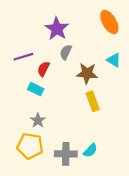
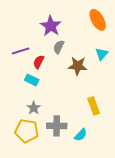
cyan triangle: (114, 60) -> (102, 54), turned 40
yellow rectangle: (93, 101) -> (94, 106), moved
gray cross: (66, 154) -> (57, 126), moved

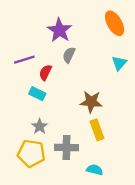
brown star: (78, 66) -> (91, 102), moved
yellow rectangle: (94, 106) -> (97, 130), moved
cyan semicircle: (81, 135) -> (95, 170), moved, turned -120

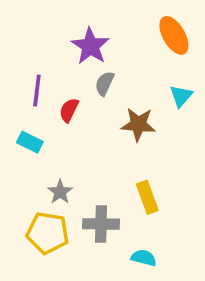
purple line: (24, 60) -> (37, 91), turned -66
cyan rectangle: (37, 94) -> (30, 142), moved
brown star: (91, 102) -> (138, 124), moved

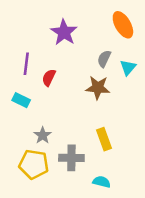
gray semicircle: (105, 83) -> (104, 59), moved

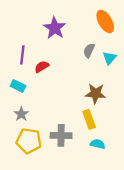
red semicircle: (49, 78) -> (42, 67), turned 32
brown star: (98, 88) -> (95, 94), moved
gray star: (43, 135) -> (21, 114), moved
cyan semicircle: (102, 182) -> (98, 144), moved

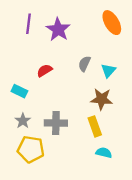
gray semicircle: (89, 51) -> (84, 64), moved
purple line: (22, 55) -> (29, 24), moved
cyan triangle: (109, 58) -> (108, 71), moved
gray cross: (61, 135) -> (56, 123), moved

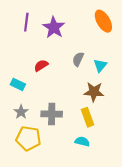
cyan semicircle: (104, 153) -> (82, 141), moved

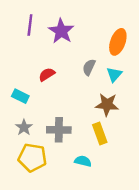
orange ellipse: (103, 21) -> (118, 42), moved, turned 50
cyan semicircle: (82, 141) -> (83, 161), moved

